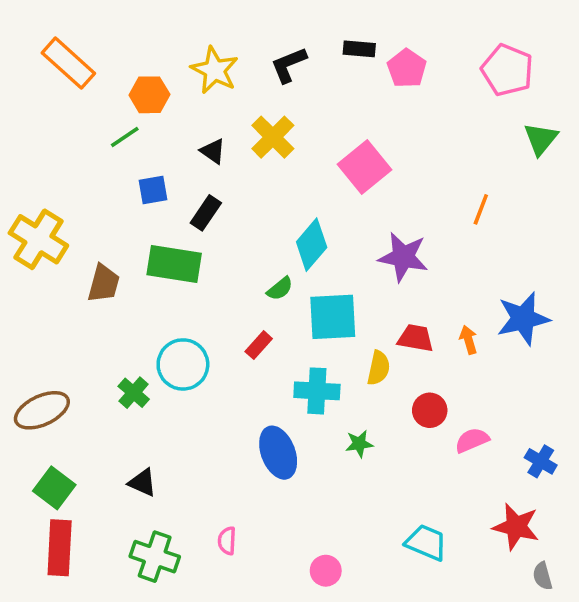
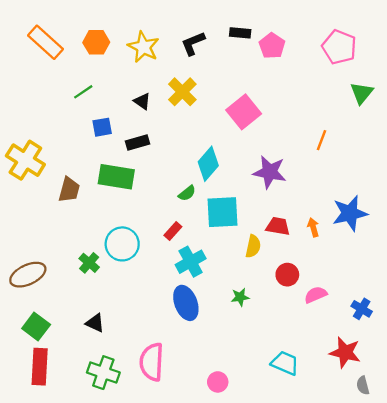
orange hexagon: (149, 95) -> (96, 42), moved
black rectangle: (206, 213) -> (138, 143), turned 40
cyan cross: (317, 391) -> (191, 262), moved, turned -32
pink semicircle: (227, 541) -> (152, 362), size x2.0

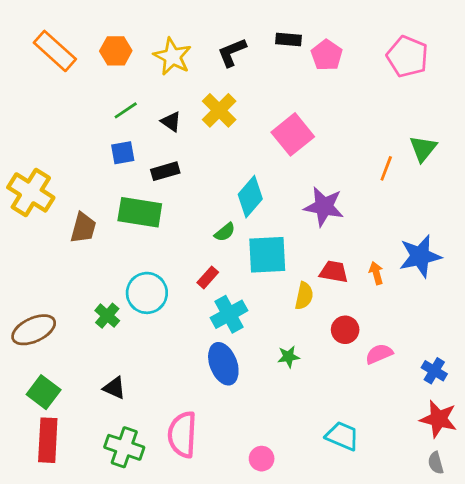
green line: (83, 92) -> (126, 110), moved
green triangle: (362, 93) -> (423, 149), moved
red star: (345, 352) -> (439, 419), moved

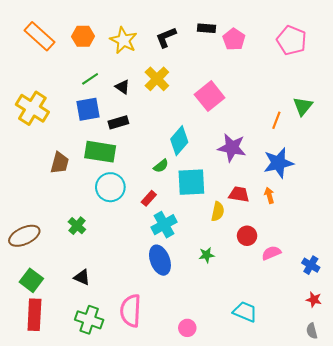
blue square: (123, 153) -> (88, 109), size x1.4
yellow cross: (31, 192) -> (32, 108), moved
blue star: (420, 256) -> (278, 163), moved
cyan circle: (147, 293) -> (110, 187), moved
red star: (439, 419) -> (314, 300), size x0.6

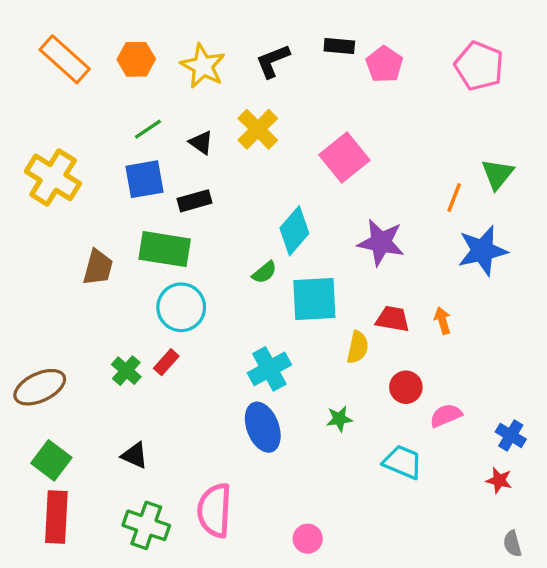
blue star: (278, 163) -> (482, 251), moved
red rectangle: (149, 198) -> (166, 362), moved
red star: (314, 300) -> (499, 480), moved
cyan trapezoid: (245, 312) -> (403, 462), moved

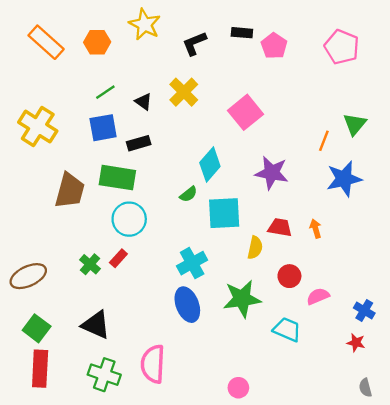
yellow star: (203, 66) -> (145, 24), moved
brown trapezoid: (98, 267) -> (70, 191), size x1.4
green star: (339, 419) -> (242, 299), size x2.0
black triangle: (135, 455) -> (96, 325), size x1.5
pink circle: (308, 539) -> (238, 388), moved

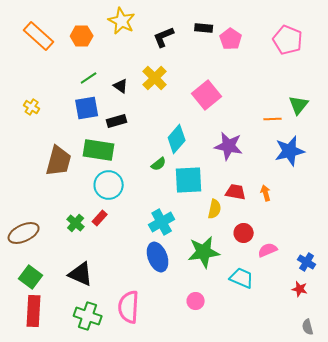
yellow cross: (38, 127) -> (32, 107), size x0.5
orange line: (324, 141) -> (273, 119), turned 66
pink circle: (238, 388) -> (196, 301), moved

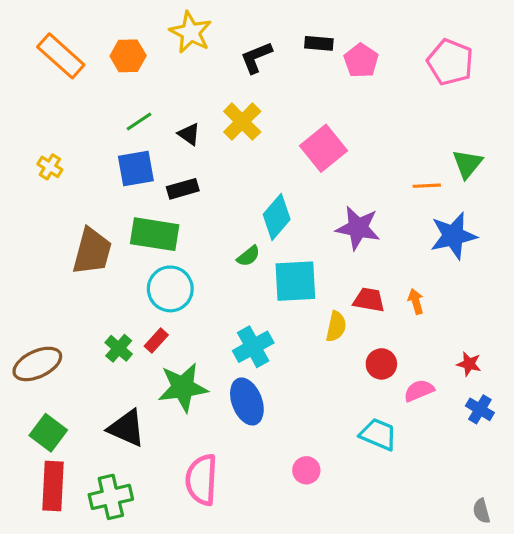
green star: (204, 252) -> (183, 387), moved
red star: (300, 289) -> (469, 364), moved
green cross: (88, 316) -> (111, 497), moved, turned -32

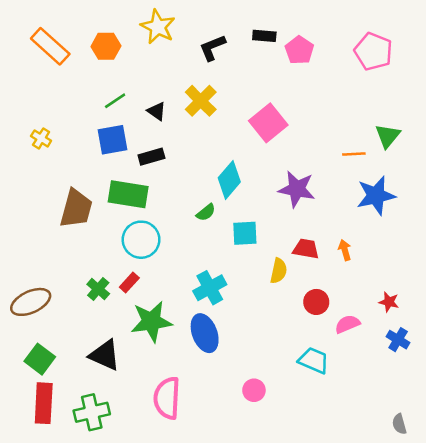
cyan square: (295, 281) -> (245, 233), size x0.7

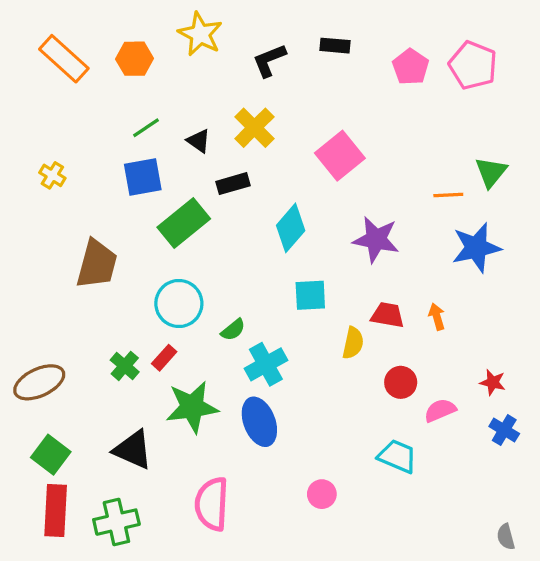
pink pentagon: (299, 50) -> (411, 67), moved
black rectangle: (151, 157) -> (233, 184), moved
green rectangle: (128, 194) -> (184, 223), moved, turned -48
green semicircle: (206, 212) -> (233, 330), moved

